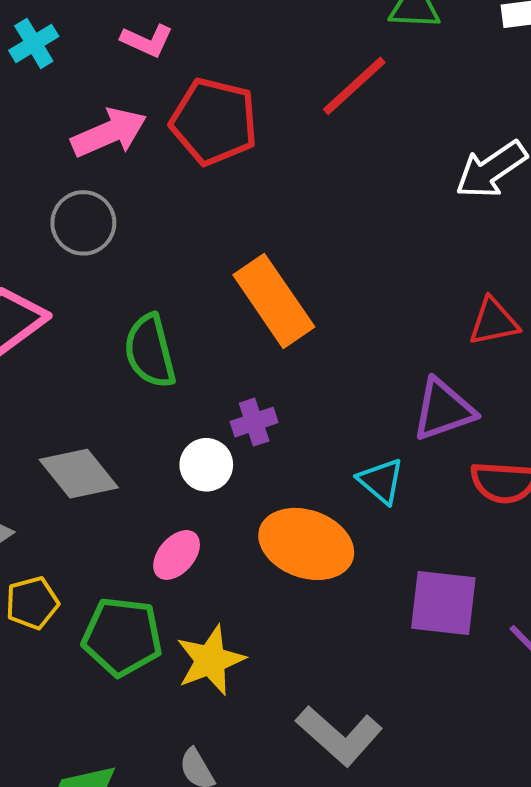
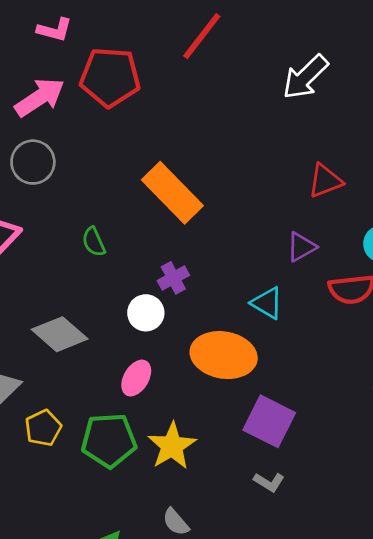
green semicircle: (150, 351) -> (94, 242), size x0.6
purple triangle: (443, 410) -> (301, 247), size x0.7
purple square: (443, 603) -> (269, 421), moved, turned 30
gray L-shape: (339, 736) -> (269, 482), size x0.5

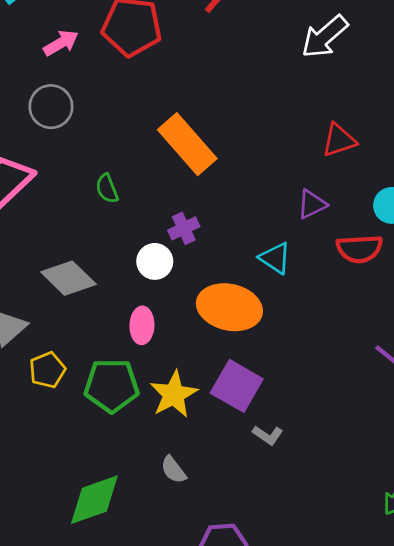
pink arrow: (40, 97) -> (61, 43), size x0.7
pink ellipse: (136, 378) -> (142, 325), turned -32
purple square: (269, 421) -> (237, 386), moved

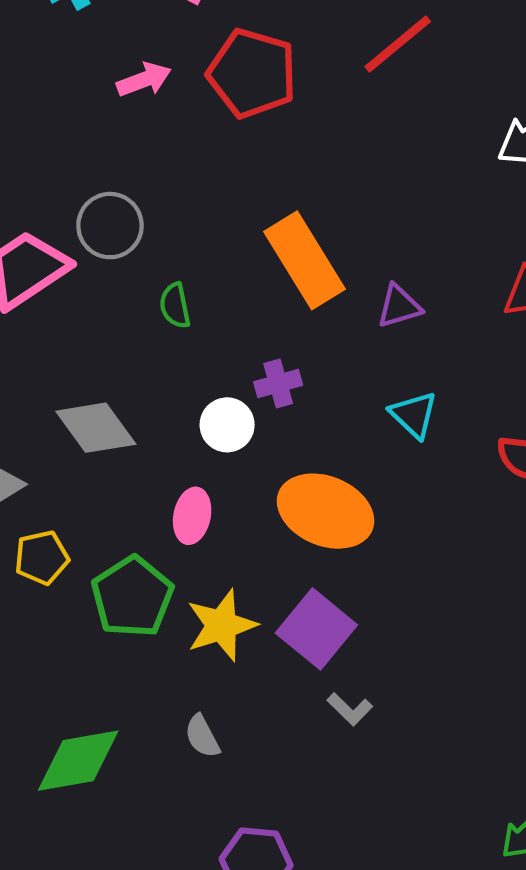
gray circle: (51, 107) -> (110, 226), moved
purple triangle: (312, 204) -> (399, 306), moved
cyan triangle: (275, 258) -> (414, 415), moved
green pentagon: (112, 386) -> (132, 597), turned 30

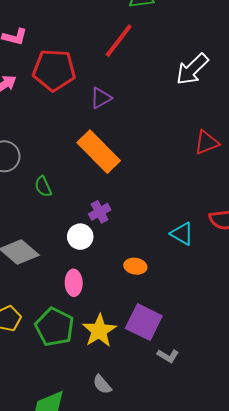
purple triangle: (399, 306) -> (101, 98), moved
cyan triangle: (414, 415) -> (182, 234), moved
orange ellipse: (326, 511) -> (135, 266), size x0.5

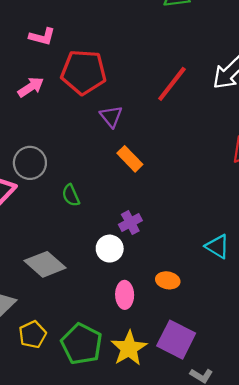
red line: (119, 41) -> (172, 84), moved
purple triangle: (101, 98) -> (111, 116), moved, turned -40
orange rectangle: (99, 152) -> (130, 159), size x0.6
pink ellipse: (74, 283) -> (125, 295), moved

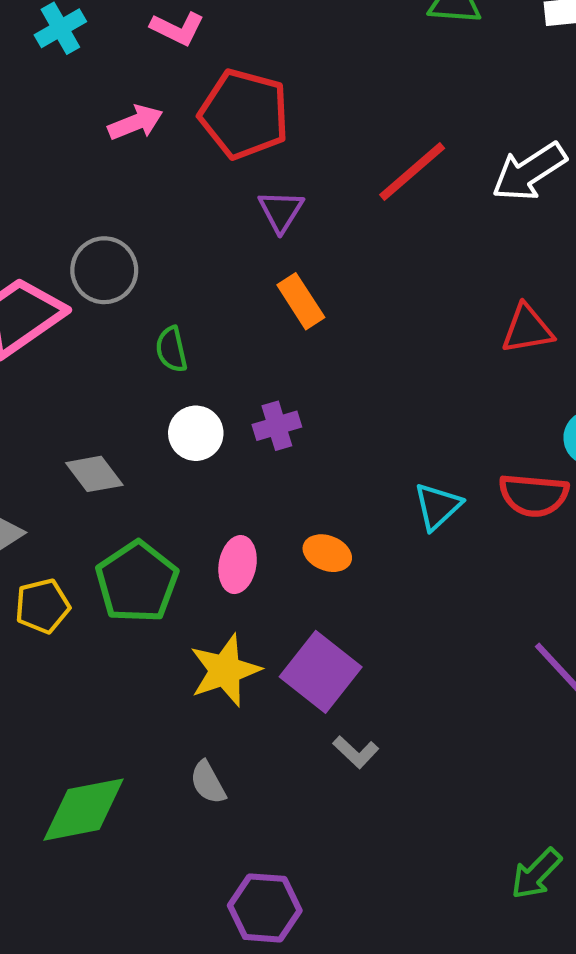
cyan triangle: (217, 246) -> (438, 506), turned 35
white circle: (110, 249) -> (196, 433), moved
gray diamond: (45, 264) -> (94, 474), size x0.7
green pentagon: (82, 344) -> (137, 582), moved

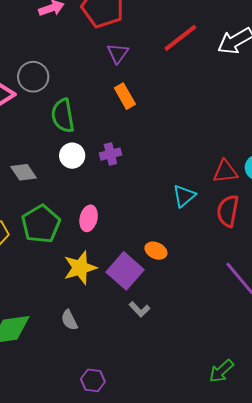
red triangle: (527, 329) -> (225, 172), moved
green semicircle: (171, 349) -> (63, 116), size x1.6
red semicircle: (534, 495) -> (228, 211), moved, turned 92
orange ellipse: (327, 553) -> (156, 251), moved
purple hexagon: (265, 908) -> (93, 380), size x0.7

